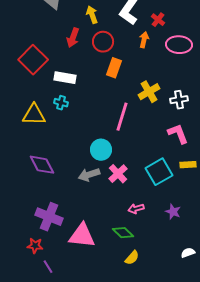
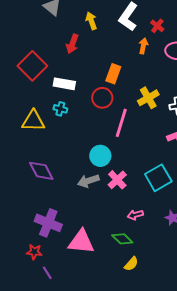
red circle: (103, 42) -> (102, 98), moved

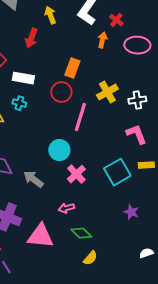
gray arrow: (88, 181) -> (33, 179), moved, turned 55
pink arrow: (135, 215) -> (66, 208), moved

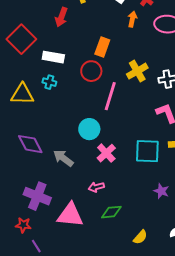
cyan square: (117, 172) -> (147, 151), turned 32
green diamond: (81, 233) -> (111, 212), turned -50
yellow semicircle: (90, 258) -> (140, 237), moved

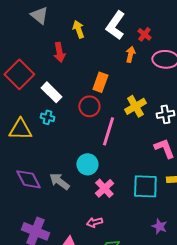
red arrow: (61, 17) -> (59, 52), turned -30
white rectangle: (53, 57) -> (51, 92), turned 35
gray arrow: (63, 158) -> (59, 181), moved

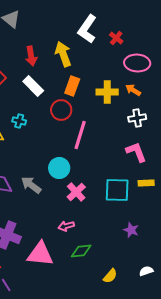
yellow arrow: (78, 29) -> (63, 54), moved, size x1.4
orange arrow: (130, 54) -> (133, 90), moved, turned -70
white rectangle: (51, 92) -> (33, 86), moved
yellow cross: (135, 106) -> (107, 92), moved, turned 30

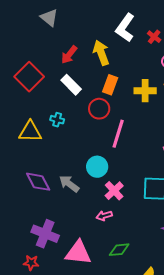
red arrow: (31, 56) -> (69, 55), turned 48
pink arrow: (66, 226) -> (104, 216), moved

